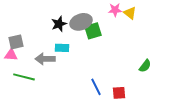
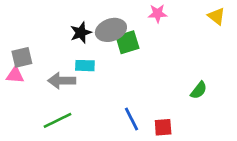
yellow triangle: (130, 13) -> (216, 16), moved
green line: (24, 77) -> (58, 120), moved, turned -40

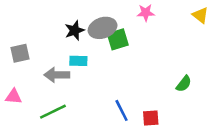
pink triangle: (15, 75) -> (14, 96), moved

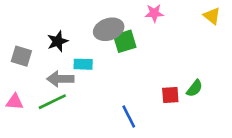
black star: (75, 30) -> (58, 41), moved
gray square: (20, 53) -> (21, 56), turned 30
green line: (53, 112) -> (52, 102), moved
red square: (151, 118) -> (170, 95), moved

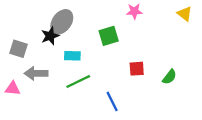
gray ellipse: (109, 29) -> (62, 22), moved, turned -35
gray arrow: (60, 79) -> (36, 73), moved
red square: (170, 95) -> (137, 69), moved
green line: (52, 102) -> (78, 82), moved

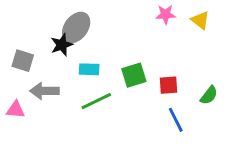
yellow triangle: (185, 14) -> (200, 20), moved
green square: (109, 36) -> (134, 75), moved
blue line: (112, 101) -> (176, 120), moved

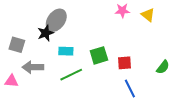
green semicircle: (209, 95) -> (163, 67), moved

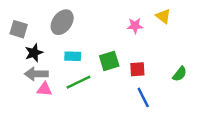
pink star: (122, 11) -> (135, 26), moved
black star: (46, 33) -> (34, 53), moved
gray square: (17, 45) -> (19, 29), moved
pink triangle: (11, 81) -> (44, 89), moved

